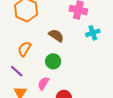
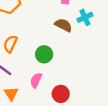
brown semicircle: (56, 36) -> (63, 25), moved

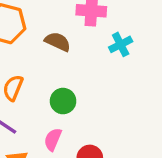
brown semicircle: (63, 25) -> (58, 42), moved

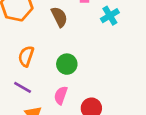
brown semicircle: (58, 42) -> (59, 17), turned 42

